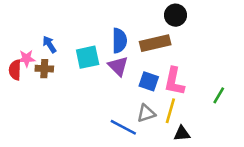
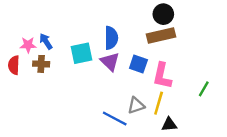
brown rectangle: (155, 43) -> (161, 35), moved
pink star: (26, 58) -> (28, 45), moved
blue square: (149, 81) -> (138, 64), moved

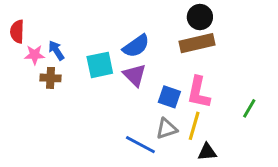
blue semicircle: (111, 38) -> (136, 46), turned 55
blue square: (138, 64) -> (169, 97), moved
red semicircle: (14, 65) -> (17, 32), moved

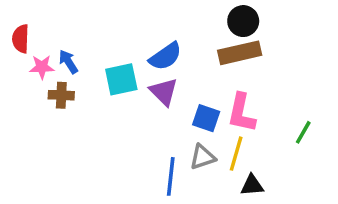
blue line: (140, 145) -> (171, 176), turned 68

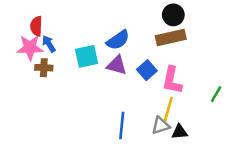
red semicircle: (21, 39) -> (36, 26), moved
pink star: (42, 67) -> (30, 48), size x1.5
purple triangle: (164, 92) -> (117, 65), turned -30
blue square: (206, 118) -> (147, 70), moved, turned 30
gray triangle: (203, 157) -> (161, 126), moved

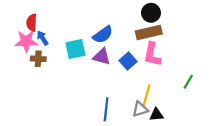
pink L-shape: (172, 80) -> (152, 54), moved

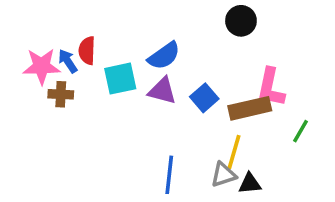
red semicircle: (32, 23) -> (87, 51), moved
brown rectangle: (149, 33) -> (250, 108), moved
pink L-shape: (152, 54) -> (271, 87), moved

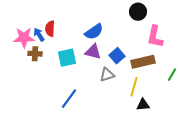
cyan square: (120, 79) -> (67, 58), moved
pink L-shape: (271, 87) -> (155, 37), moved
blue line: (169, 175) -> (69, 99), moved, turned 30
gray triangle: (223, 175) -> (107, 75), moved

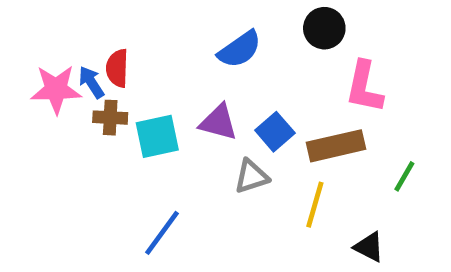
blue semicircle: (94, 32) -> (240, 49), moved
brown cross: (35, 54) -> (110, 118), moved
black triangle: (143, 105) -> (369, 247), moved, turned 32

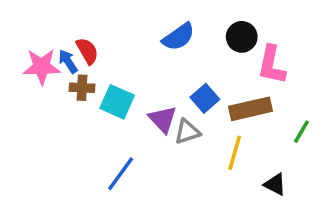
black circle: (324, 28) -> (242, 37), moved
red semicircle: (117, 68) -> (87, 51), turned 148
purple triangle: (218, 122) -> (163, 119), moved, turned 32
cyan square: (157, 136) -> (117, 102), turned 36

